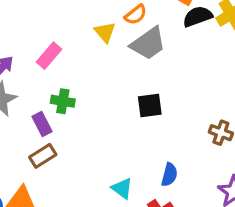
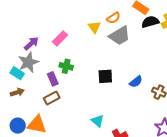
black square: (150, 105) -> (105, 76), moved
blue semicircle: (169, 175) -> (136, 82), moved, turned 32

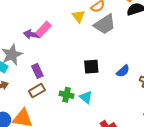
purple arrow: (31, 44) -> (32, 34), moved, turned -126
green cross: (66, 66) -> (67, 95), moved
cyan triangle: (98, 121) -> (86, 97), moved

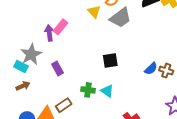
purple arrow: (32, 34) -> (49, 33), turned 77
blue semicircle: (123, 71) -> (151, 69), moved
brown rectangle: (37, 90) -> (64, 105), moved

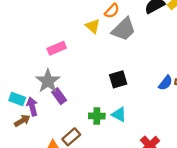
pink rectangle: (61, 27) -> (57, 48), turned 35
purple arrow: (49, 33) -> (32, 106), moved
gray star: (31, 54) -> (48, 81), moved

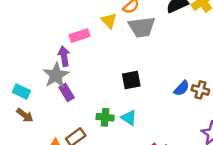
gray trapezoid: (124, 29) -> (142, 27), turned 32
pink rectangle: (57, 48) -> (80, 36), moved
purple arrow: (32, 106) -> (64, 56), moved
brown arrow: (22, 121) -> (25, 115), turned 63

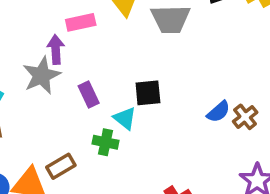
brown cross: (200, 90) -> (245, 117), turned 30
purple rectangle: (67, 92) -> (89, 95), moved
cyan triangle: (129, 118) -> (125, 118), moved

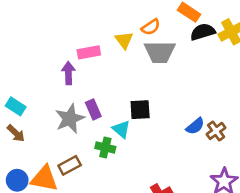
gray star: (42, 75) -> (70, 119), moved

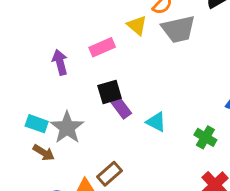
purple arrow: (68, 73) -> (60, 62), moved
black square: (140, 110) -> (110, 92), moved
gray star: (70, 119) -> (67, 127), moved
green cross: (105, 147) -> (205, 137), moved, turned 30

